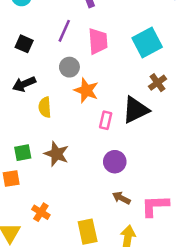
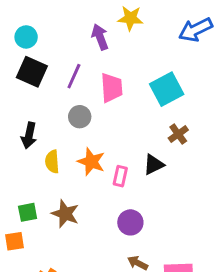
black square: (24, 44) -> (32, 72), moved, size x1.5
black arrow: (24, 84) -> (29, 136), turned -55
orange star: (86, 90) -> (91, 162), moved
black triangle: (135, 110) -> (154, 164), size x0.7

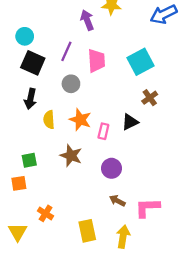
cyan circle: (26, 37) -> (25, 36), moved
black square: (32, 72) -> (33, 63), moved
brown star: (65, 214) -> (71, 156), moved

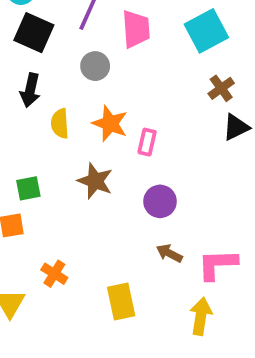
black triangle: (130, 122) -> (236, 127), moved
yellow arrow: (123, 237) -> (201, 316), moved

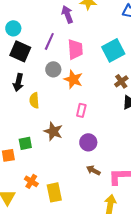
orange star: (110, 124) -> (73, 79), moved
green square: (28, 188) -> (25, 143), moved
yellow rectangle: (121, 301) -> (54, 192), moved

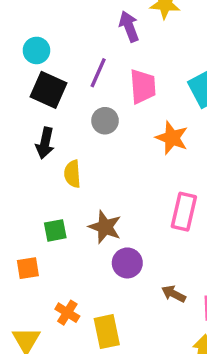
orange star: (73, 79) -> (172, 138), moved
pink rectangle: (81, 110) -> (184, 212), moved, size x1.5
purple circle: (88, 142) -> (127, 263), moved
green square: (25, 143) -> (55, 230), moved

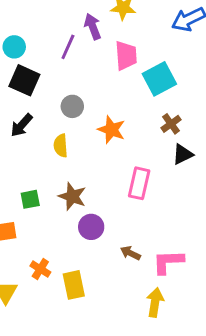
purple line: (98, 73) -> (68, 47), moved
pink trapezoid: (143, 86) -> (126, 56), moved
orange star: (172, 138) -> (111, 130), moved
black arrow: (45, 143) -> (21, 125), turned 30
yellow semicircle: (72, 174) -> (61, 146), moved

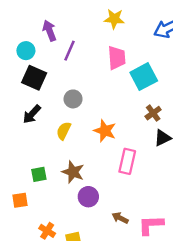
purple arrow: (93, 27) -> (49, 31), moved
orange star: (111, 130) -> (105, 131), moved
yellow semicircle: (61, 146) -> (64, 131), turned 30

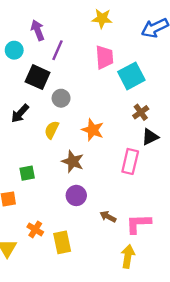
black square: (34, 78) -> (38, 77), moved
pink rectangle: (127, 161) -> (130, 161), moved
brown star: (73, 172) -> (73, 161), moved

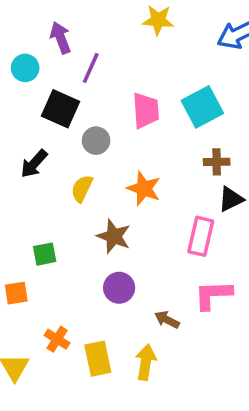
pink trapezoid: (104, 57) -> (146, 110), moved
brown cross: (141, 112) -> (217, 162), turned 35
pink L-shape: (138, 224) -> (213, 295), moved
yellow arrow: (128, 256) -> (146, 362), moved

